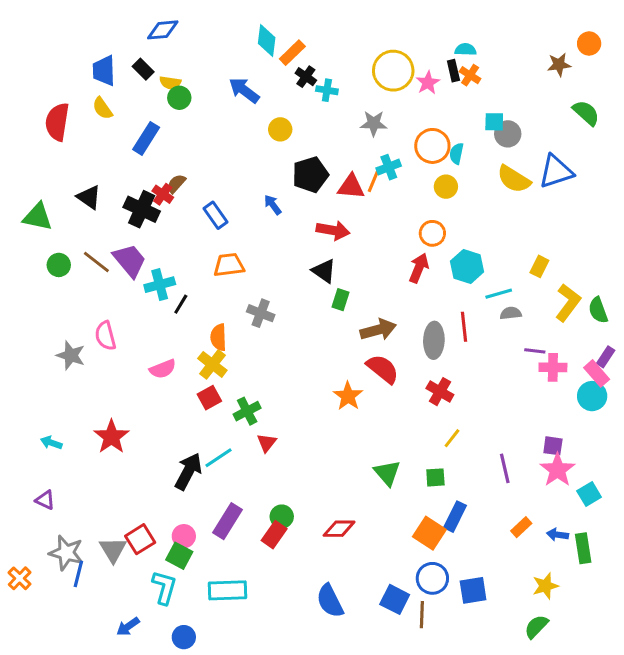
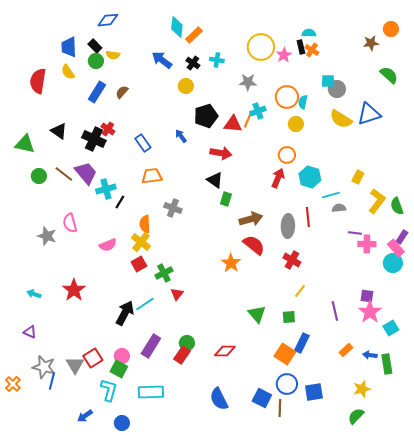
black cross: (306, 77) -> (193, 63), moved
green circle: (179, 98) -> (96, 61), moved
brown semicircle: (176, 184) -> (122, 92), moved

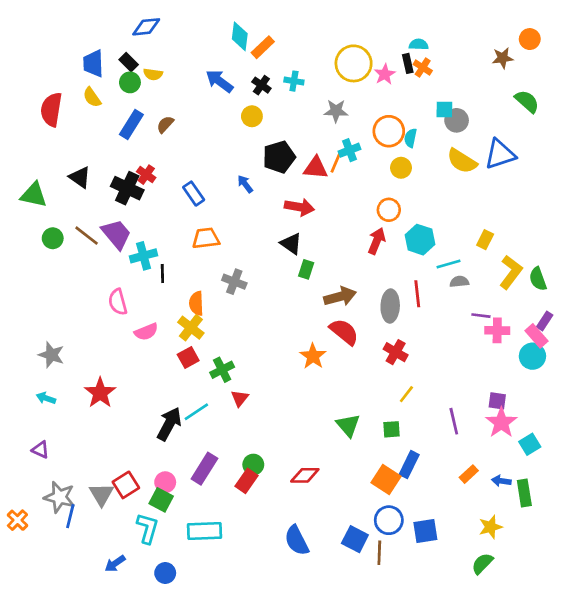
black line: (120, 202) -> (162, 273), turned -32
pink semicircle: (70, 223) -> (118, 302), moved
gray star: (47, 236) -> (51, 355), moved

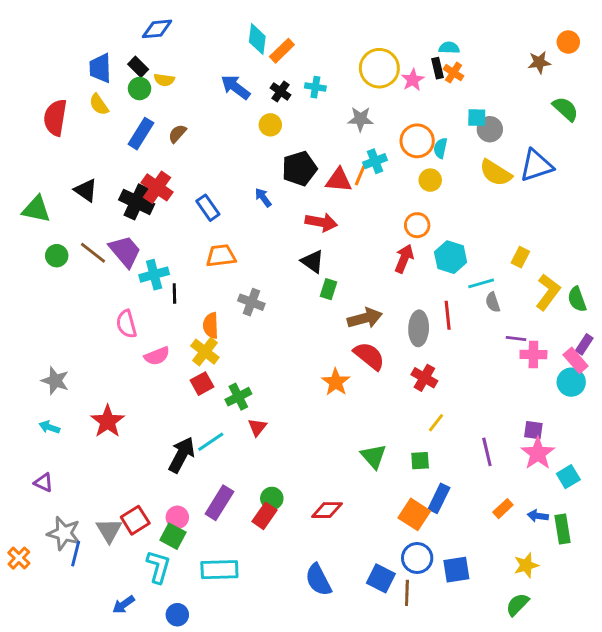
red cross: (146, 175) -> (157, 187), size x1.5
gray semicircle: (459, 282) -> (493, 302), turned -102

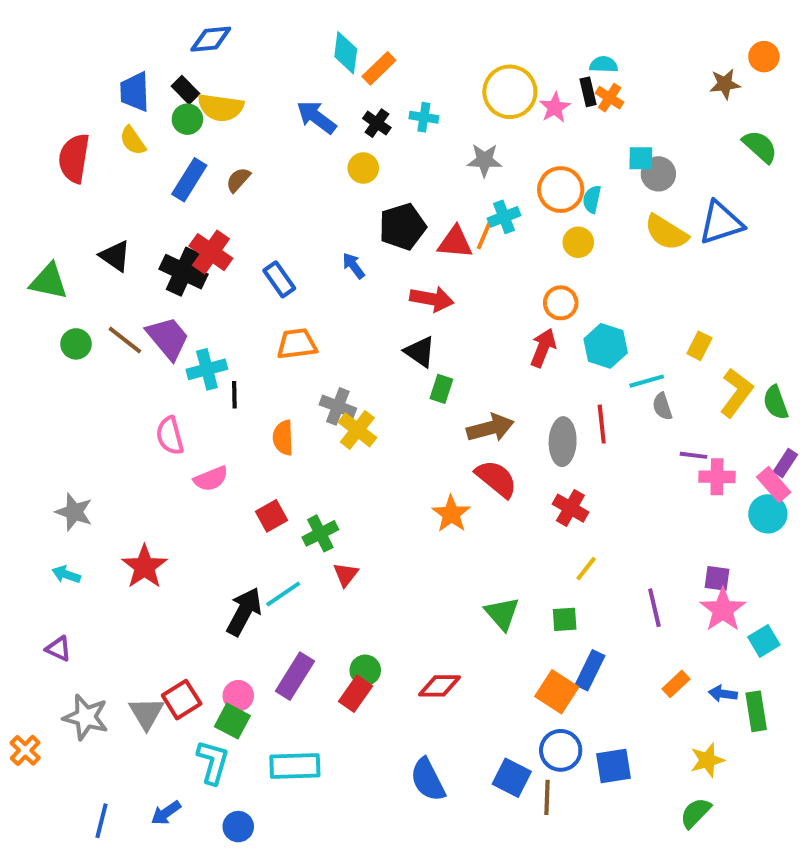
yellow semicircle: (164, 80) -> (221, 107), size x1.6
yellow cross: (205, 352) -> (357, 430), moved
blue line: (76, 554) -> (101, 821), moved

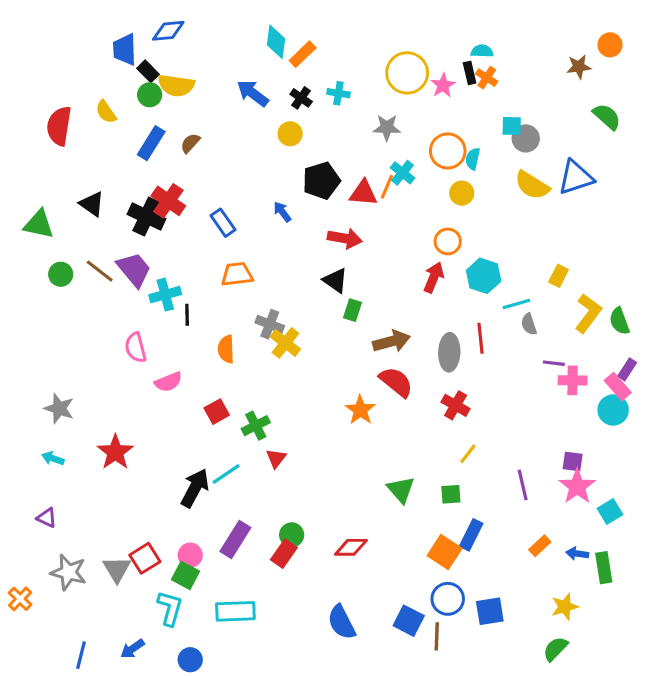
blue trapezoid: (135, 92) -> (125, 50), moved
cyan cross: (504, 217) -> (402, 173), turned -30

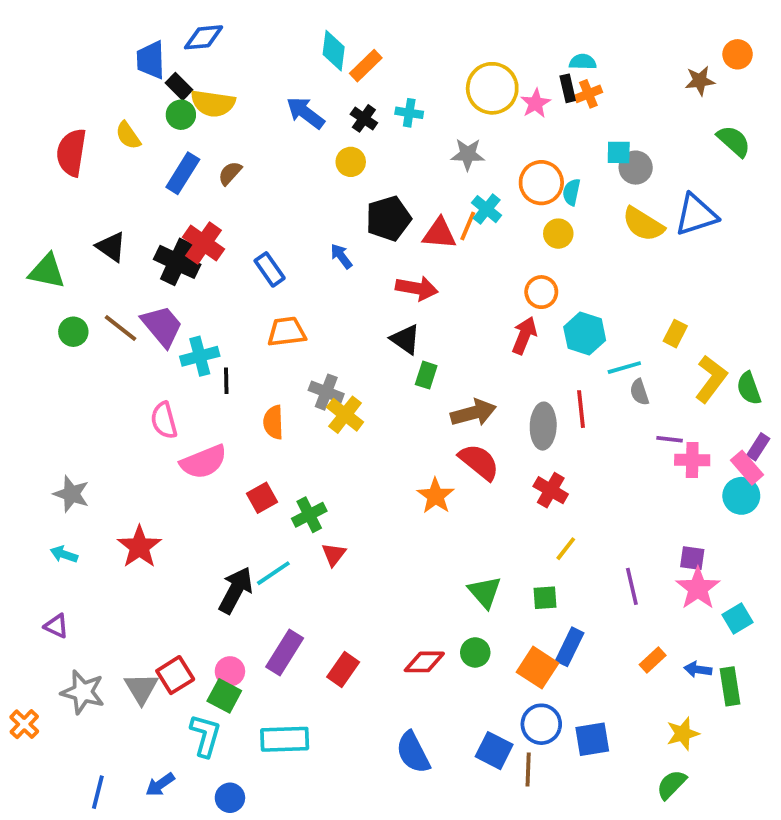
orange cross: (487, 78) -> (588, 94), turned 35
pink semicircle: (168, 382) -> (204, 462), size x1.4
green circle: (292, 535) -> (475, 652), moved

